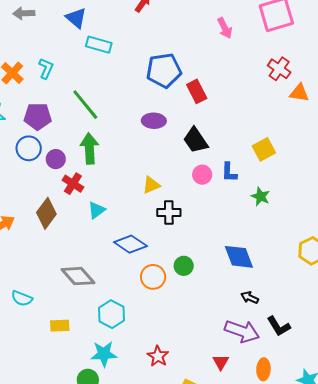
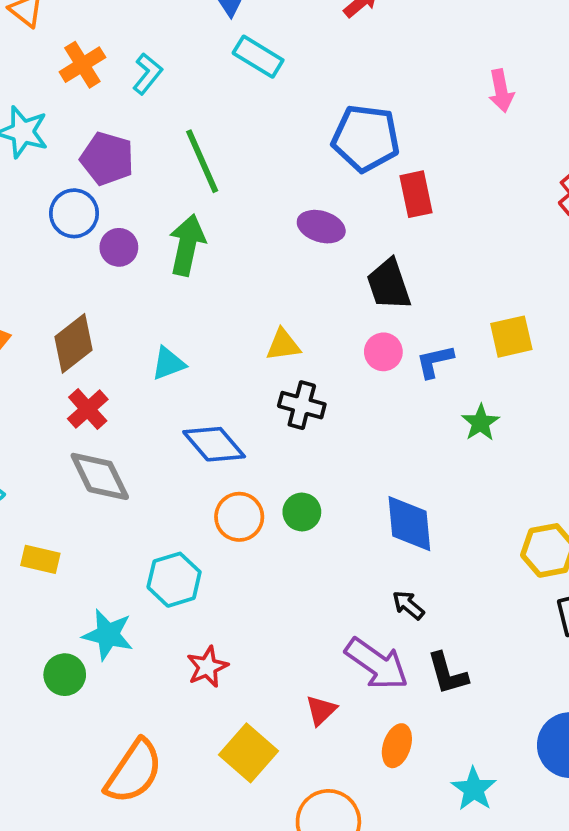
blue L-shape: (229, 172) -> (435, 361), turned 60
red cross: (73, 184) -> (88, 409), moved
cyan hexagon: (112, 314) -> (174, 580), moved

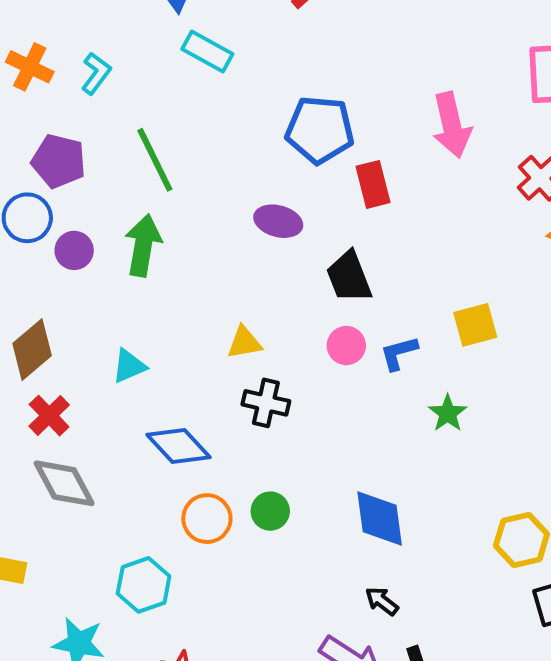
orange cross: (82, 65) -> (30, 67), turned -30
pink arrow: (501, 91) -> (452, 125), moved, size x1.5

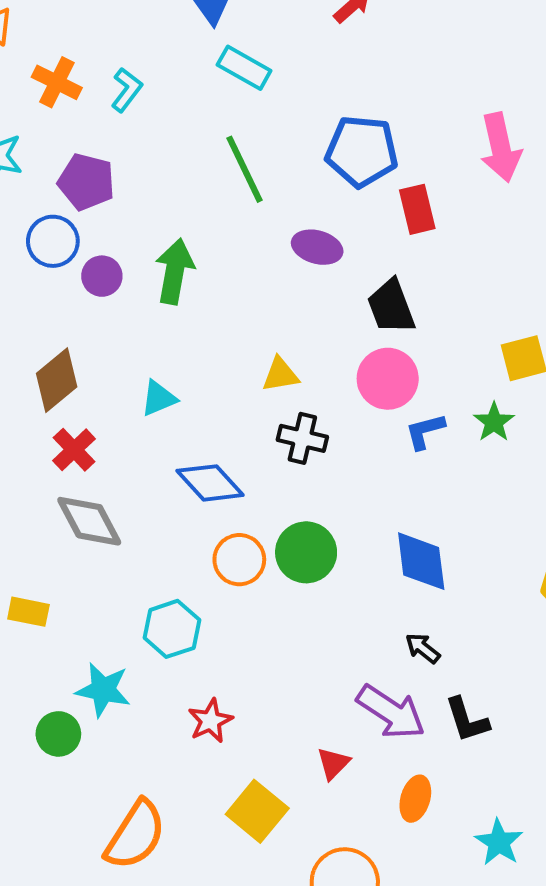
green line: (155, 160) -> (245, 169), moved
pink circle: (346, 346) -> (388, 379), size x1.5
blue L-shape: (399, 353) -> (425, 431), moved
green star: (448, 413) -> (494, 422), moved
green circle: (270, 511) -> (306, 552), size x1.5

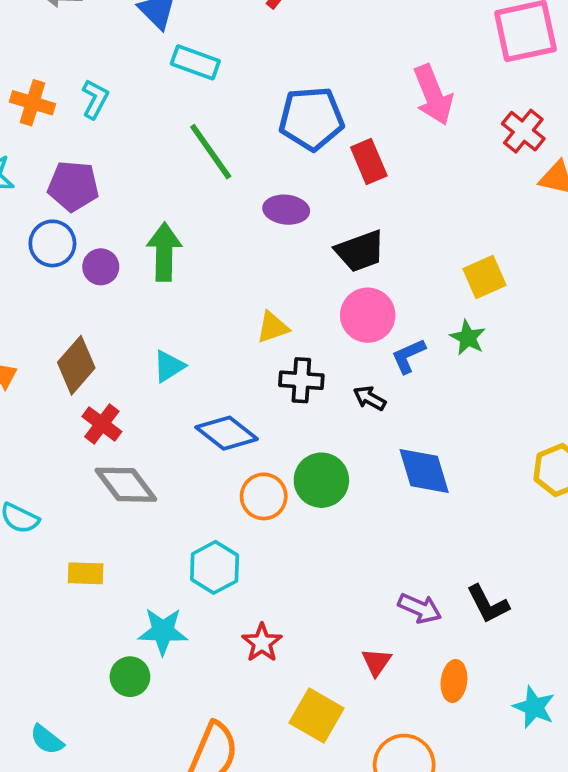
black trapezoid: (391, 307) -> (360, 251), turned -80
black arrow: (423, 648) -> (370, 398), moved
purple arrow: (391, 712) -> (420, 608), size x0.7

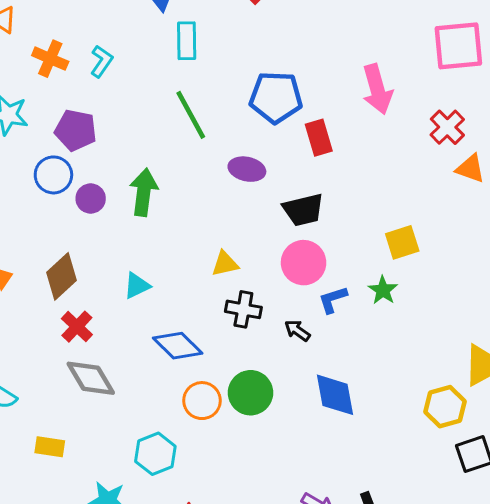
cyan rectangle: (195, 62) -> (187, 41), turned 63

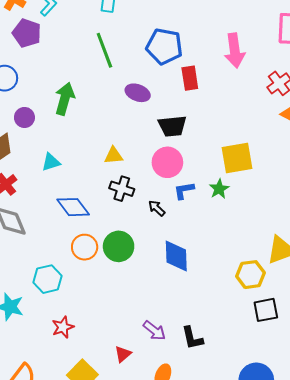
purple pentagon: (76, 130) -> (27, 33), moved
purple circle: (91, 199) -> (24, 117), moved
yellow square: (402, 242) -> (237, 158), size x1.4

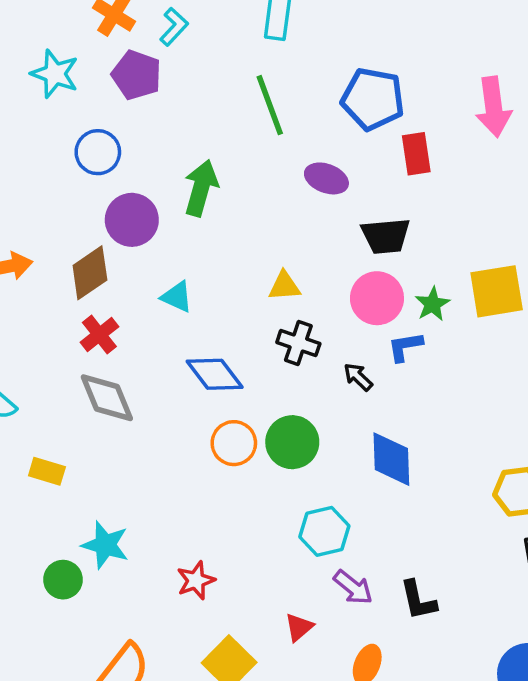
purple circle: (24, 117) -> (132, 220), size x1.5
cyan triangle: (51, 162) -> (177, 297), turned 42
green star: (219, 189) -> (432, 304), moved
cyan hexagon: (47, 279) -> (324, 531), moved

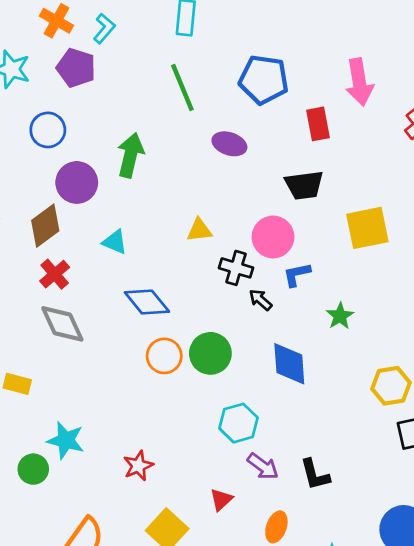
red rectangle: (416, 154) -> (318, 124), moved
black trapezoid: (386, 236) -> (304, 185), moved
green star: (432, 304) -> (340, 316), moved
black cross: (298, 343) -> (236, 268), moved

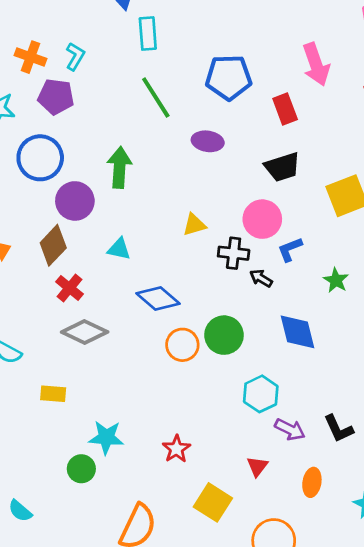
blue circle: (48, 130) -> (40, 158), size x1.4
gray diamond: (62, 324) -> (85, 332), turned -30

